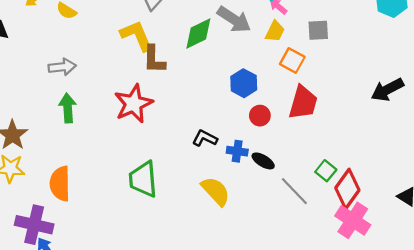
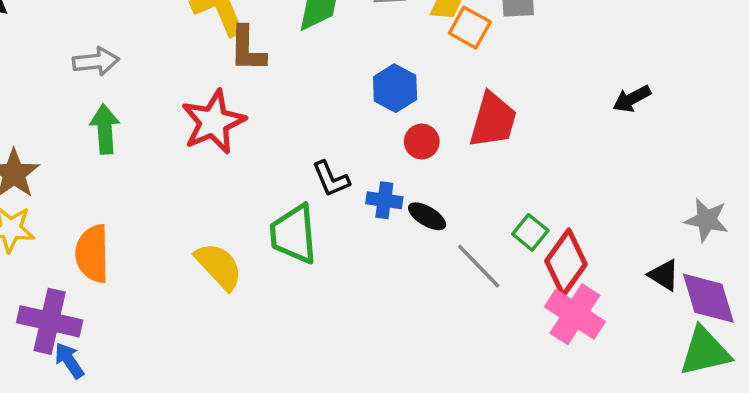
orange square: (292, 60) -> (470, 28), moved
black arrow: (387, 90) -> (632, 99), size x0.7
black L-shape: (205, 138) -> (331, 179), turned -140
green trapezoid: (143, 179) -> (294, 234), moved
yellow semicircle: (216, 191) -> (219, 266), moved

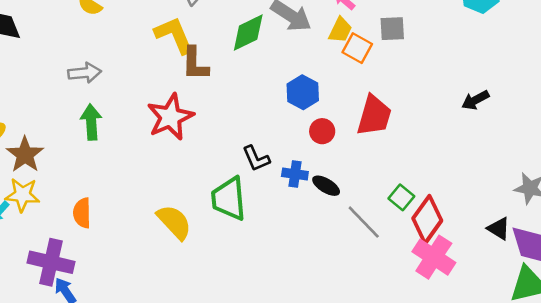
orange semicircle: (92, 254) -> (82, 213), size x0.7

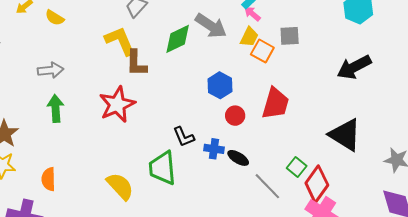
black arrow: (475, 100) -> (354, 67), moved, size x1.6
black triangle: (499, 229) -> (345, 135), moved, size x1.8

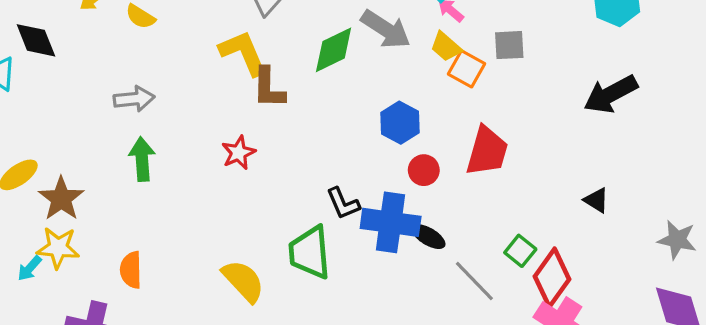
yellow trapezoid: (249, 37) -> (446, 47), turned 105
red star: (117, 104) -> (239, 153), size x0.6
black triangle: (345, 135) -> (596, 200), size x0.5
blue cross: (214, 149) -> (391, 222), size x1.8

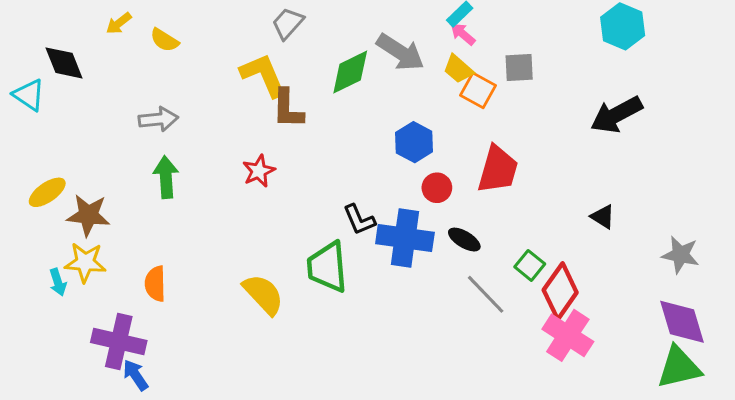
brown star: (61, 199) -> (88, 215), turned -30
black ellipse: (429, 237) -> (464, 240), moved
cyan arrow: (30, 268) -> (58, 282), turned -60

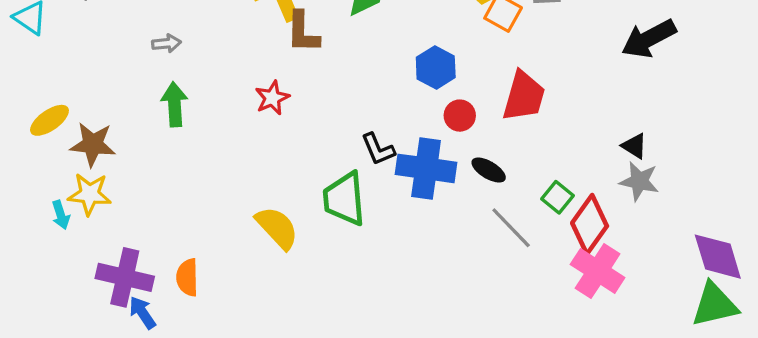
gray arrow: (158, 119) -> (166, 43), size x0.7
gray star: (680, 255) -> (639, 181), moved
orange semicircle: (155, 284) -> (187, 277), moved

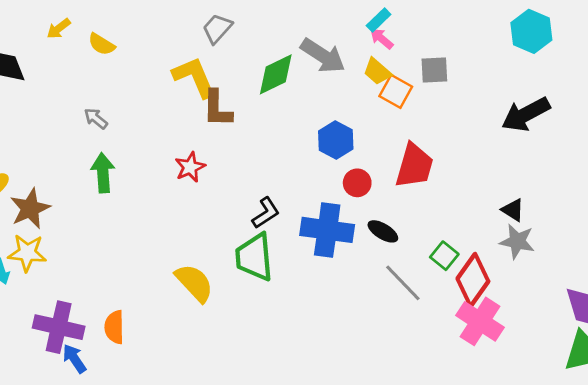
gray arrow: (166, 43) -> (96, 119), turned -135
brown star: (93, 144) -> (30, 209), turned -30
black L-shape: (378, 149) -> (266, 213), moved, turned -100

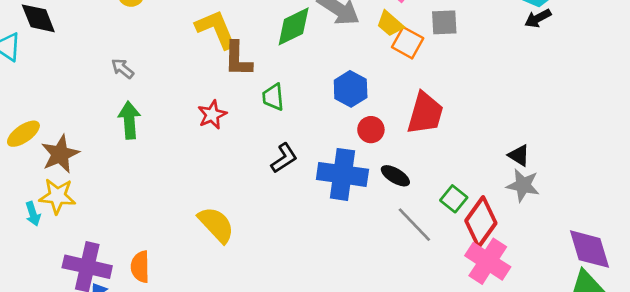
black arrow: (526, 114) -> (538, 18), moved, size x0.6
green trapezoid: (254, 257) -> (273, 97), moved, size x0.6

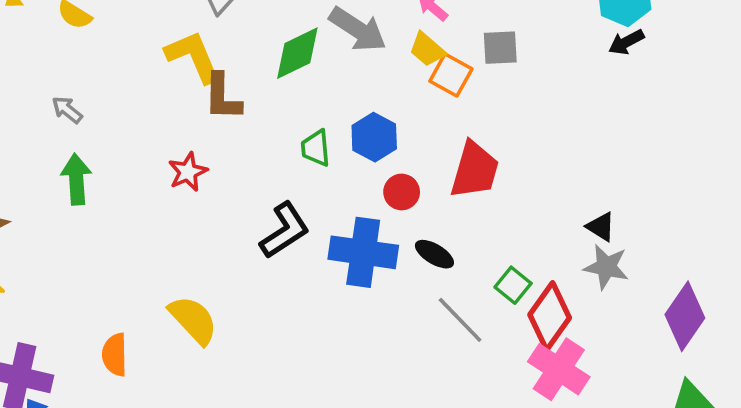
green trapezoid: (273, 97) -> (316, 148), moved
black L-shape: (284, 158) -> (285, 230), size x1.4
purple diamond: (590, 249) -> (685, 316), moved, turned 51
orange semicircle: (140, 267) -> (115, 355), moved

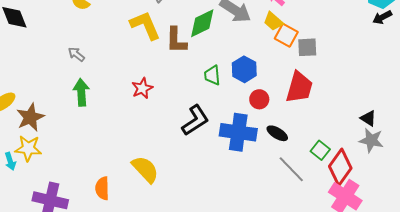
gray square: (500, 48) -> (307, 47), moved
brown L-shape: (222, 97) -> (176, 40), moved

